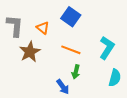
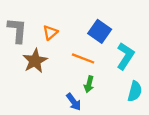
blue square: (71, 17) -> (100, 31), moved
orange triangle: (43, 28) -> (50, 33), turned 40

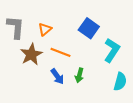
orange line: (83, 58) -> (61, 52), moved
blue arrow: (74, 102) -> (57, 76), moved

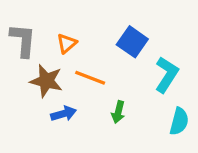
brown star: (31, 54) -> (46, 81), turned -30
blue arrow: (57, 76) -> (64, 114), moved, turned -70

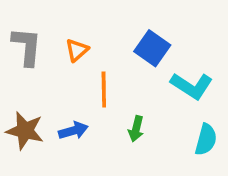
cyan L-shape: (167, 75) -> (192, 86), turned 90
orange line: (90, 78) -> (104, 89), turned 68
brown star: (46, 81) -> (25, 131), moved

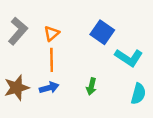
gray L-shape: (27, 46) -> (18, 31), turned 36
orange line: (104, 89) -> (52, 60), moved
brown star: (25, 131) -> (17, 88), turned -30

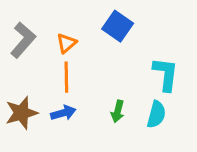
blue square: (102, 32) -> (118, 26), moved
cyan L-shape: (129, 58) -> (166, 74), turned -116
cyan semicircle: (138, 94) -> (156, 114), moved

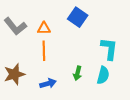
gray L-shape: (23, 40) -> (15, 26), turned 100
orange triangle: (66, 43) -> (44, 28), turned 40
blue arrow: (63, 113) -> (48, 83), moved

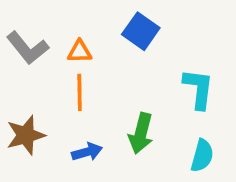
green arrow: (78, 73) -> (141, 133), size x1.5
cyan semicircle: (103, 75) -> (202, 156), moved

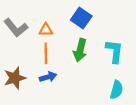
green arrow: (141, 133) -> (80, 50), moved
blue arrow: (87, 152) -> (48, 77), moved

